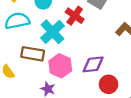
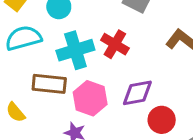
red cross: (75, 16) -> (115, 44), moved
cyan cross: (53, 32) -> (75, 50), turned 30

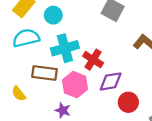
red cross: (115, 44) -> (93, 60), moved

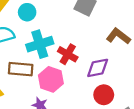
purple diamond: (111, 81) -> (98, 68), moved

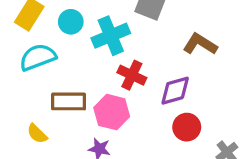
cyan cross: (40, 44) -> (111, 36), moved

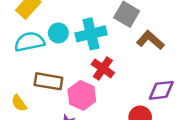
cyan circle: (71, 22) -> (58, 33), moved
brown L-shape: (200, 44) -> (150, 40), moved
purple diamond: (175, 91) -> (161, 90), moved

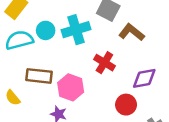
red cross: (103, 68) -> (104, 63), moved

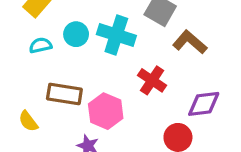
cyan cross: (76, 30) -> (116, 35), turned 32
cyan semicircle: (19, 40) -> (41, 45), size x0.6

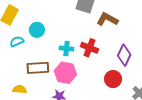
cyan cross: (116, 35) -> (66, 49), moved, size x0.6
purple diamond: (204, 104) -> (124, 55), turned -45
yellow semicircle: (28, 121) -> (20, 89), turned 144

